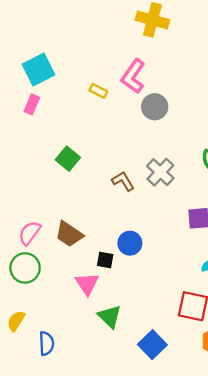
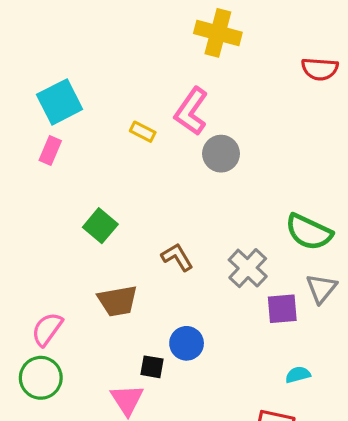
gray cross: (160, 172) -> (248, 268), moved
brown trapezoid: (69, 234) -> (118, 301), moved, turned -44

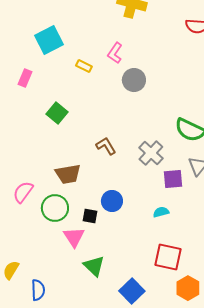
cyan square: (60, 102) -> (49, 40), moved
pink L-shape: (191, 111) -> (115, 53), size x0.7
green square: (100, 226) -> (57, 113), moved
cyan semicircle: (298, 375) -> (161, 212), moved
green circle: (41, 378) -> (55, 208), moved

